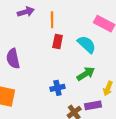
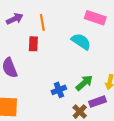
red rectangle: (58, 41) -> (33, 44), moved
green arrow: (86, 74) -> (84, 83), moved

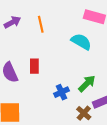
red rectangle: (33, 44) -> (34, 66), moved

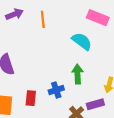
red rectangle: (34, 66) -> (31, 98), moved
green arrow: (87, 84) -> (78, 74), moved, turned -54

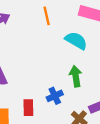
orange line: (43, 19) -> (47, 16), moved

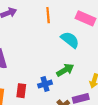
green arrow: (76, 76) -> (65, 70), turned 60

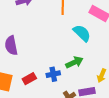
red rectangle: (21, 91) -> (29, 79), turned 48

